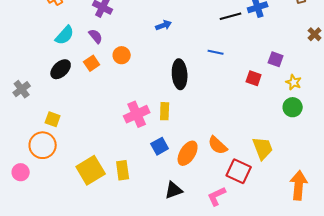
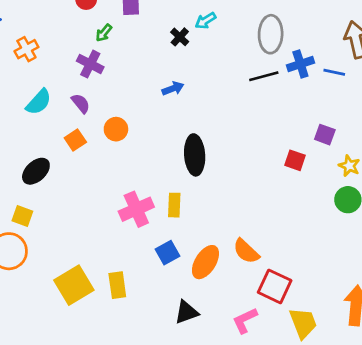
blue line: (216, 52) -> (334, 72), moved
black ellipse: (61, 69) -> (36, 171), moved
yellow trapezoid: (263, 148) -> (303, 323), moved

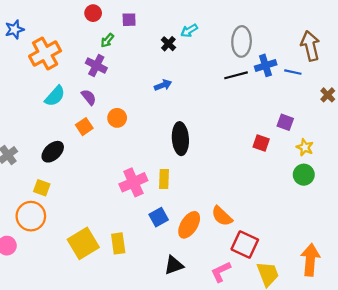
orange cross: (26, 49) -> (45, 53), size x1.6

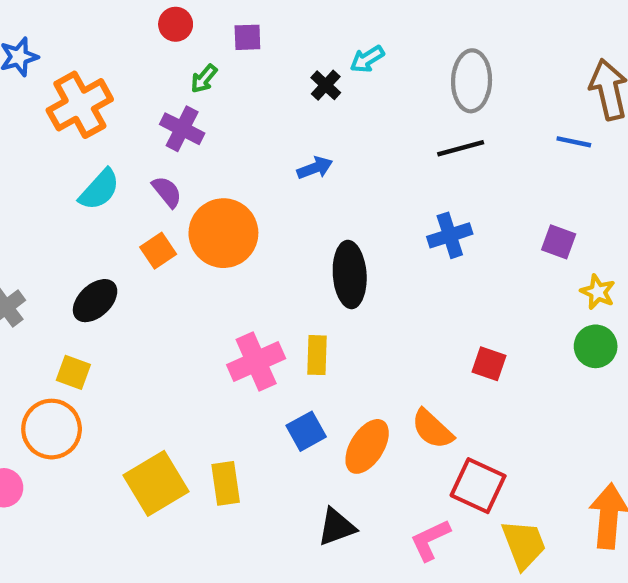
blue cross: (266, 65) -> (450, 235), moved
orange circle: (117, 118) -> (223, 233), size x1.8
red square: (261, 143) -> (489, 364), moved

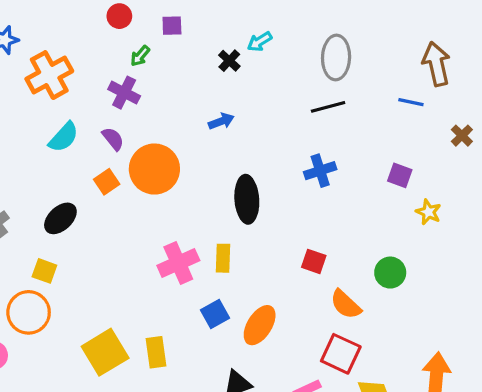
green circle: (596, 346) -> (390, 273), moved
red square: (489, 364) -> (314, 261), moved
orange semicircle: (432, 429) -> (346, 304), moved

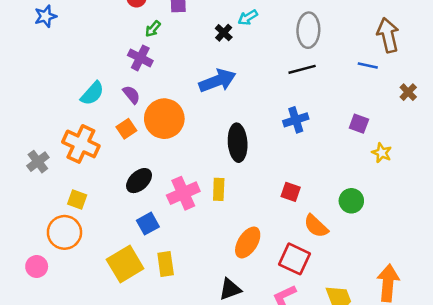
orange cross: (49, 75) -> (81, 144), moved, turned -36
blue arrow: (221, 121) -> (217, 81), size x1.8
black ellipse: (60, 218) -> (139, 181), moved
blue square: (215, 314) -> (148, 224), moved
red square: (341, 354) -> (294, 259), moved

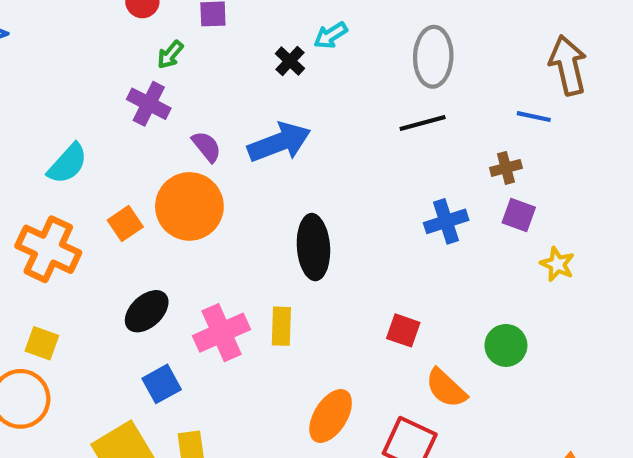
brown cross: (408, 92) -> (506, 168), moved, turned 30
purple semicircle: (131, 95) -> (207, 147), moved
blue cross: (296, 120) -> (446, 221), moved

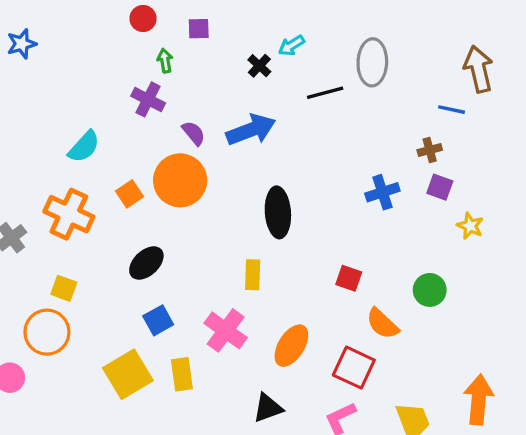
green arrow: (170, 55) -> (165, 61), turned 130
black line: (423, 123) -> (325, 93), moved
pink cross: (222, 333) -> (226, 330), moved, turned -30

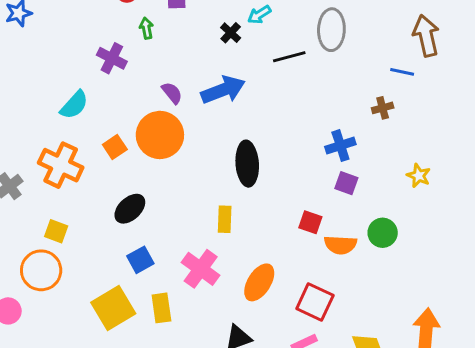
purple cross: (148, 99) -> (112, 58), moved
purple square: (440, 187) -> (346, 183), moved
orange semicircle: (382, 324) -> (340, 245), moved, turned -40

